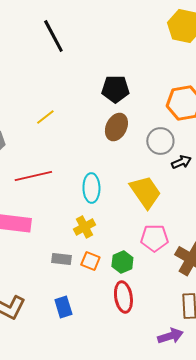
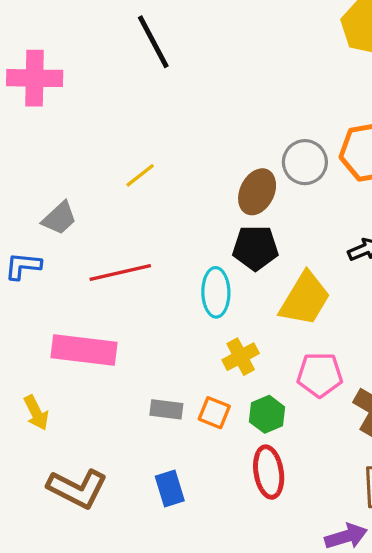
black pentagon: (115, 89) -> (255, 248), moved
gray circle: (160, 141) -> (305, 162), moved
yellow trapezoid: (145, 192) -> (305, 299), turned 66
yellow cross: (84, 227) -> (241, 357), moved

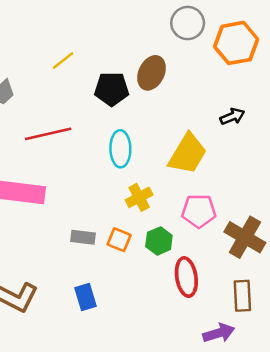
gray circle: (305, 162) -> (188, 23), moved
black pentagon: (255, 248) -> (112, 89), moved
red ellipse: (269, 472) -> (186, 277), moved

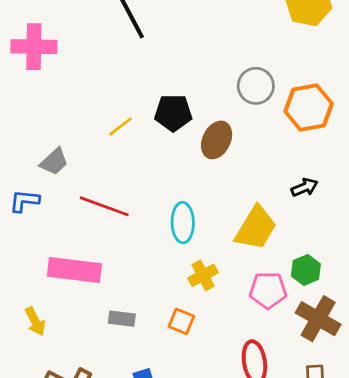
black pentagon: (112, 89) -> (173, 113), moved
red line: (48, 134) -> (104, 206), turned 33
gray rectangle: (83, 237) -> (122, 319), moved
green hexagon: (159, 241) -> (306, 270), moved

